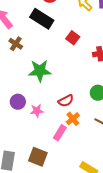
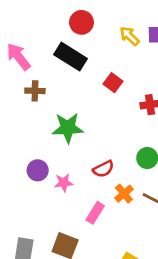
brown cross: (16, 44) -> (35, 91), turned -32
orange cross: (73, 119) -> (124, 194), moved

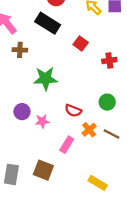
red semicircle: (103, 169) -> (73, 111), turned 49

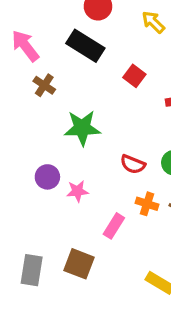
brown cross: (20, 50) -> (44, 85), turned 32
red semicircle: (73, 111) -> (133, 164), moved
orange cross: (89, 130) -> (147, 204), turned -32

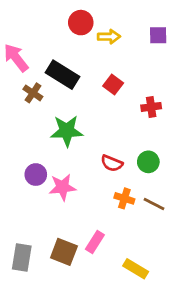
yellow arrow: (153, 22) -> (109, 37), moved, turned 135
black rectangle: (85, 46) -> (62, 75), moved
pink star: (77, 191) -> (62, 187), size x1.4
pink rectangle: (114, 226) -> (95, 242), moved

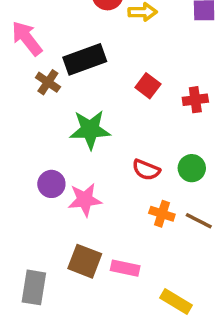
black rectangle: (62, 75) -> (85, 59), turned -52
red square: (113, 84) -> (148, 86), moved
pink rectangle: (95, 242) -> (125, 268), turned 70
brown square: (64, 252) -> (85, 261), moved

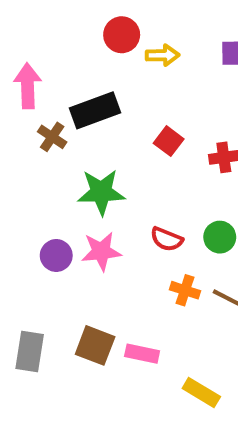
pink arrow: (27, 38) -> (28, 86), turned 36
pink star: (85, 200) -> (101, 251), moved
gray rectangle: (34, 287) -> (30, 352), moved

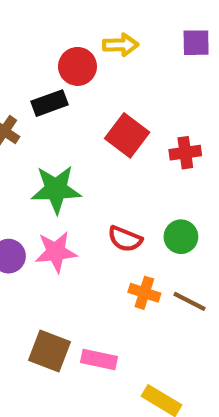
red circle: (122, 35) -> (77, 66), moved
black rectangle: (95, 110) -> (49, 103), size x0.7
red square: (169, 141) -> (127, 135), size x1.4

